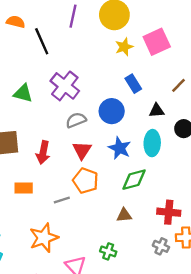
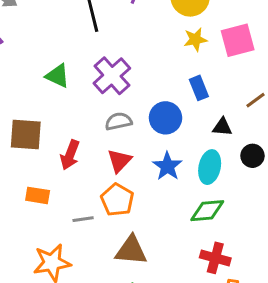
green diamond: (134, 180) -> (207, 211), moved
brown triangle: (124, 215) -> (131, 250), moved, size x1.6

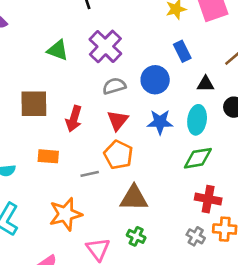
blue star: (167, 166) -> (160, 122), turned -30

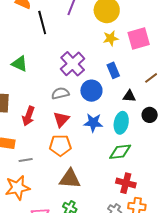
purple cross: (105, 46) -> (73, 64), moved
orange pentagon: (118, 155) -> (60, 145), turned -30
gray line: (90, 174) -> (26, 160), moved

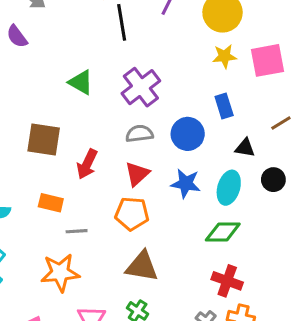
purple cross: (73, 64) -> (141, 87), moved

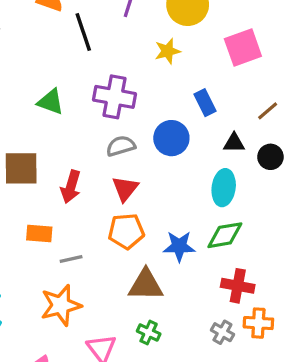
yellow star: (224, 56) -> (167, 51), moved
purple cross: (141, 87) -> (114, 97), turned -33
black circle: (273, 180) -> (270, 157), moved
blue star: (186, 183) -> (179, 246), moved

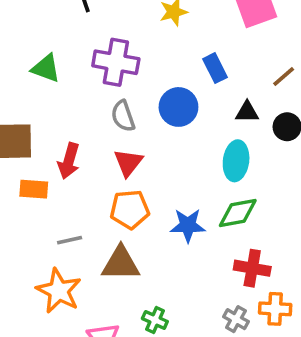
gray semicircle: (121, 146) -> (123, 116), turned -92
orange rectangle: (39, 234) -> (34, 189), moved
brown triangle: (146, 285) -> (121, 264), moved
orange star: (61, 305) -> (59, 291), turned -30

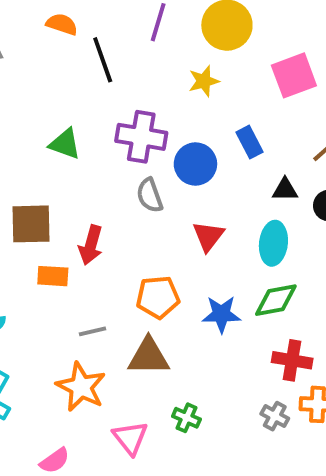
blue circle: (178, 107) -> (195, 164), moved
red triangle: (128, 163) -> (208, 236), moved

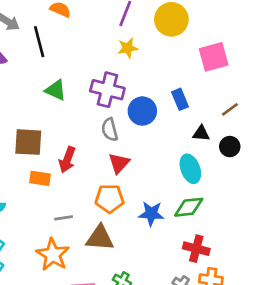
black line: (103, 60) -> (39, 42), moved
yellow star: (204, 81) -> (128, 48), moved
red triangle: (208, 236) -> (119, 163), moved
cyan ellipse: (273, 243) -> (190, 169), turned -32

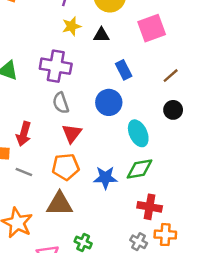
blue circle: (142, 111) -> (109, 102), moved
black triangle: (201, 133) -> (101, 35), moved
gray line: (64, 218) -> (24, 172), moved, turned 35

